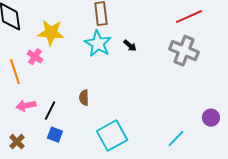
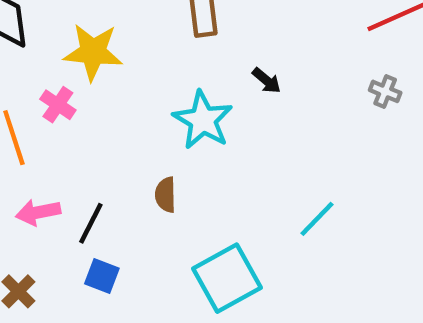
cyan star: (98, 44) -> (203, 120), moved
gray cross: (184, 51) -> (385, 91), size x0.5
cyan line: (176, 139) -> (317, 219), moved

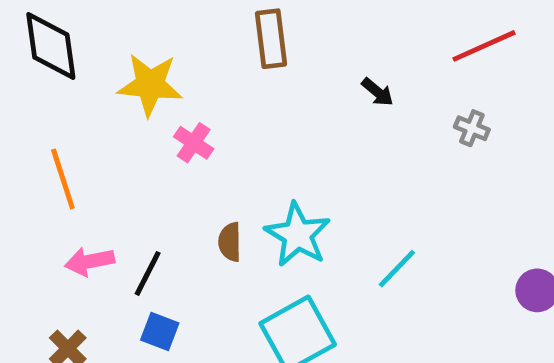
black arrow: (267, 81) -> (377, 92), moved
pink cross: (58, 105) -> (194, 143), moved
cyan star: (203, 120) -> (298, 235), moved

